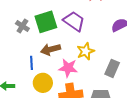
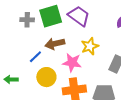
gray cross: (22, 26) -> (27, 20), turned -32
blue line: (31, 63) -> (35, 57), turned 48

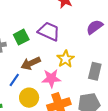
green square: (51, 16) -> (21, 37), size x0.7

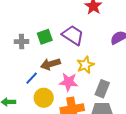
gray rectangle: (95, 71) -> (102, 89), moved

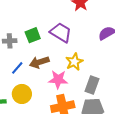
blue line: (32, 78) -> (17, 68), moved
yellow circle: (44, 98) -> (22, 94), moved

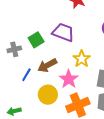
pink star: (58, 80) -> (69, 79), turned -30
yellow circle: (22, 94) -> (48, 95), moved

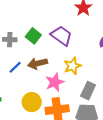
green square: (36, 40) -> (33, 36), turned -35
yellow circle: (48, 95) -> (32, 102), moved

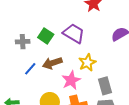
gray rectangle: (88, 91) -> (105, 86), turned -36

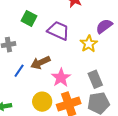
green square: (46, 36) -> (29, 18), moved
yellow star: (87, 63) -> (89, 44), moved

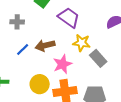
yellow star: (89, 44) -> (82, 43), moved, turned 30
gray rectangle: (95, 79) -> (98, 58), moved, turned -30

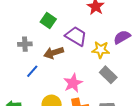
yellow star: (82, 43) -> (101, 50), moved
brown arrow: (45, 46) -> (54, 53), moved

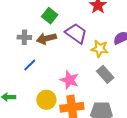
brown arrow: (54, 53) -> (46, 38), moved
pink star: (73, 83) -> (69, 80), turned -30

